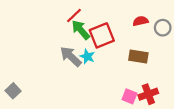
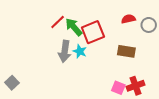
red line: (74, 15) -> (58, 22), moved
gray arrow: (71, 56) -> (65, 51), turned -125

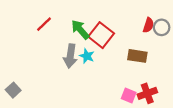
red semicircle: (128, 19) -> (148, 25), moved, turned 120
red line: (58, 22) -> (44, 24), moved
red square: (93, 32) -> (101, 35), turned -30

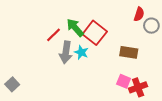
red line: (44, 24) -> (53, 35), moved
red semicircle: (148, 25) -> (139, 14), moved
pink square: (129, 96) -> (124, 81), moved

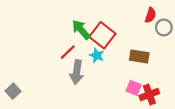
red line: (53, 35) -> (68, 52), moved
gray arrow: (66, 52) -> (77, 72), moved
cyan star: (81, 52) -> (97, 55), moved

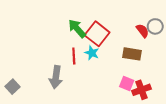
red semicircle: (150, 15) -> (143, 31), moved, turned -56
red line: (68, 52) -> (74, 56), moved, turned -49
gray arrow: (77, 72) -> (56, 77), moved

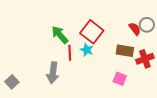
green arrow: (77, 29) -> (60, 35), moved
red cross: (141, 90) -> (145, 59), moved

